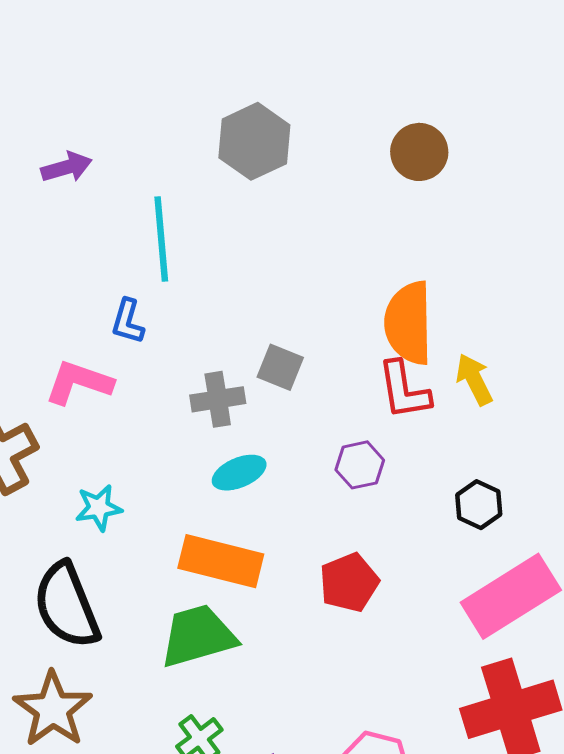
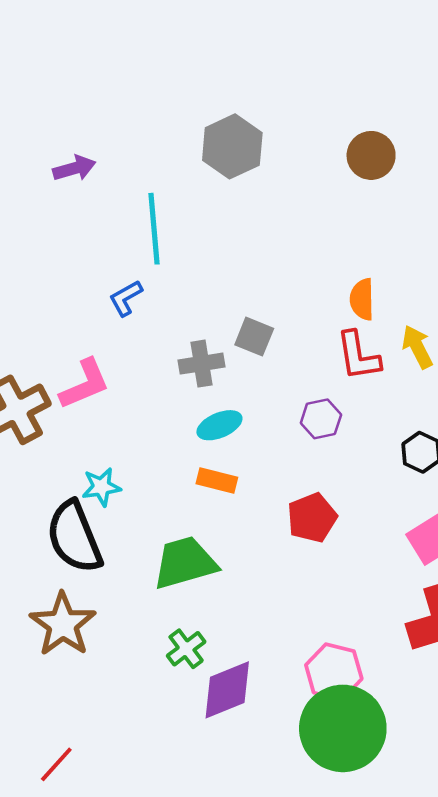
blue L-shape: (128, 321) -> (126, 298), turned 45
orange semicircle: (409, 323) -> (362, 299), size x0.6
pink L-shape: (79, 383) -> (85, 384), moved, turned 138
cyan star: (99, 508) -> (101, 487), moved
orange rectangle: (221, 561) -> (217, 480), moved, size x0.6

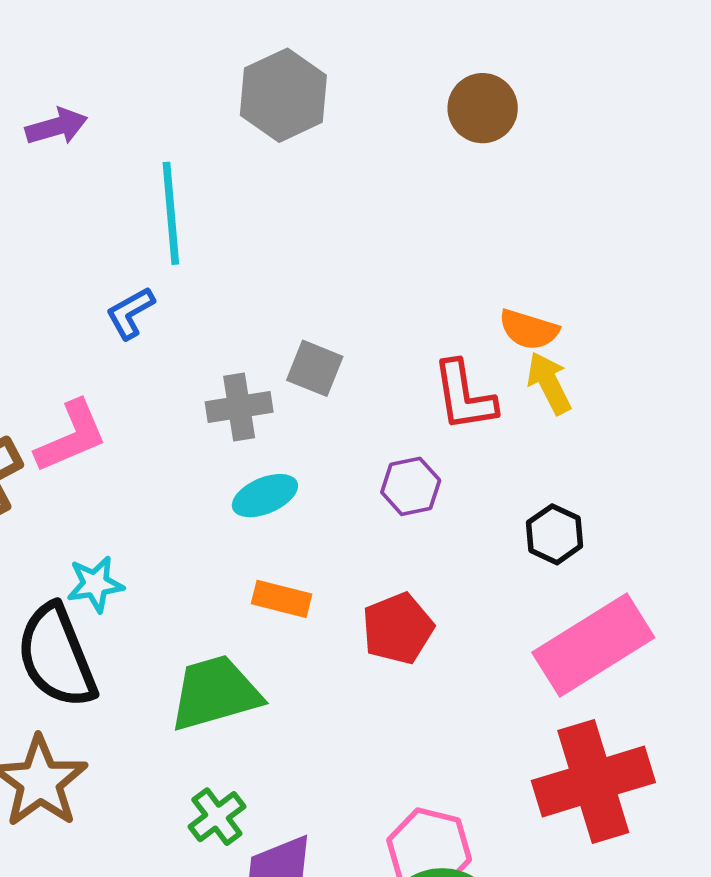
orange semicircle: (362, 299) -> (529, 330), moved, turned -72
orange rectangle: (217, 480) -> (282, 599), moved

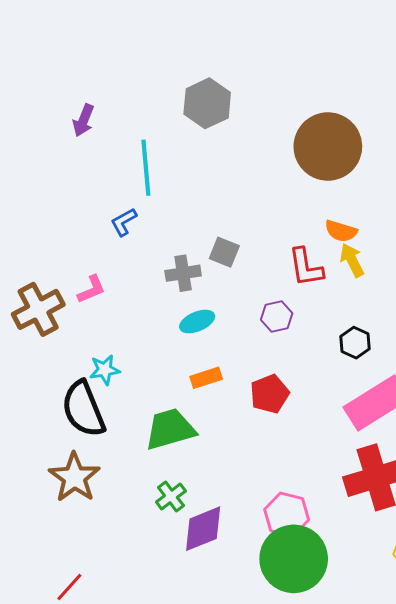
brown circle: (483, 108) -> (328, 147), moved, size x1.8
purple arrow: (56, 127) -> (83, 120), turned 128
pink L-shape: (71, 437) -> (92, 289), size x0.7
orange rectangle: (282, 599) -> (206, 378), turned -32

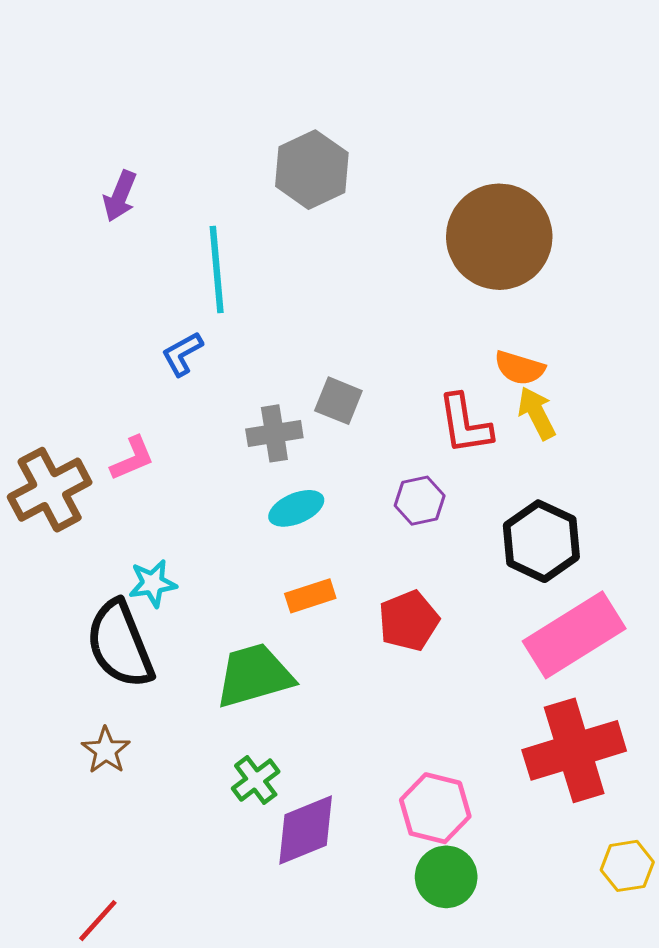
black hexagon: (355, 343) -> (541, 541), size x1.6
brown star: (74, 477) -> (106, 750), size x0.6
green circle: (294, 559) -> (446, 877), size x0.6

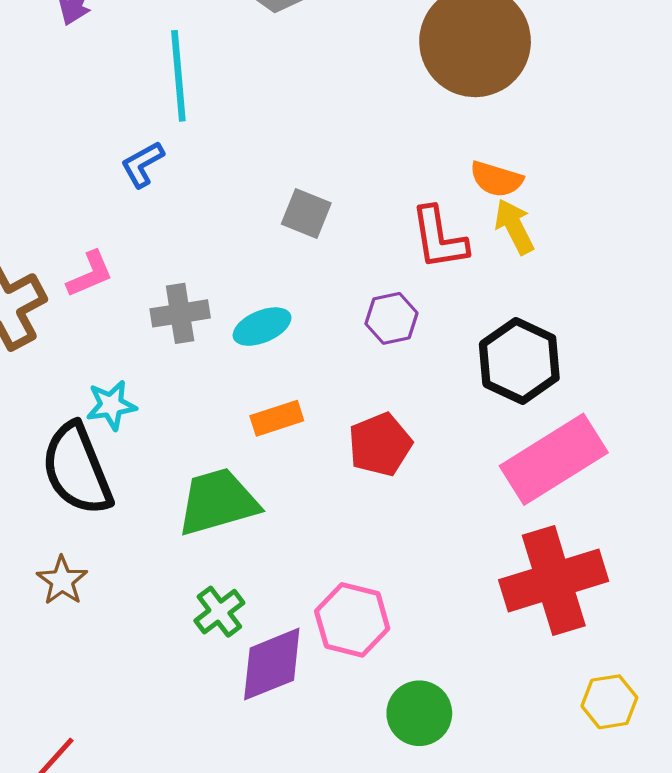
gray cross: (274, 433) -> (180, 313), moved
pink hexagon: (435, 808) -> (352, 620), moved

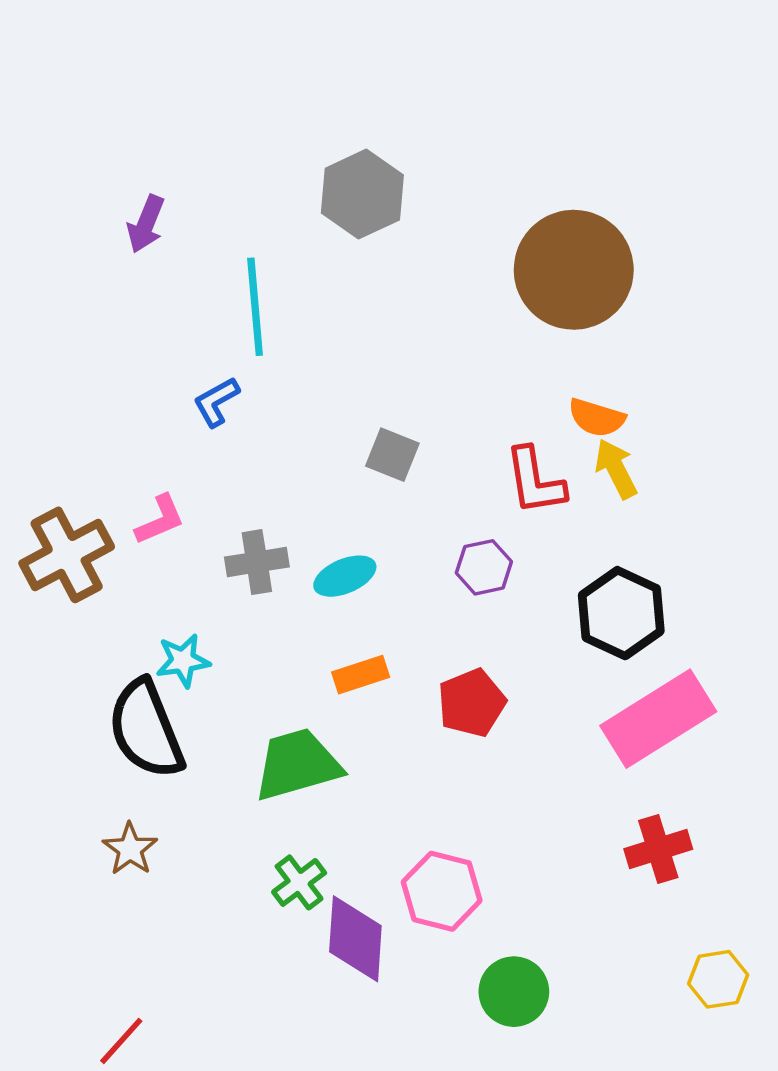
red cross: (554, 581) -> (658, 849), size x0.6
purple diamond: (272, 664) -> (355, 939), turned -64

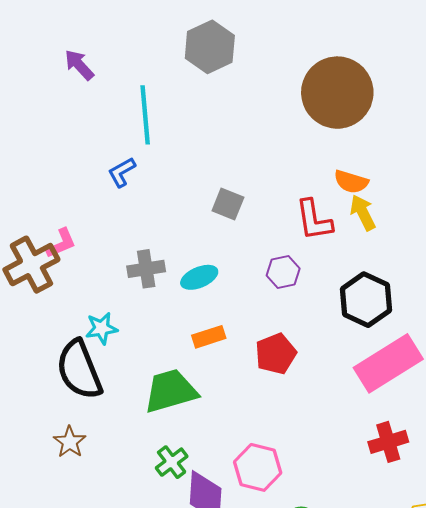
purple arrow: (146, 224) -> (79, 65), turned 116
pink L-shape: (160, 520) -> (61, 243), moved

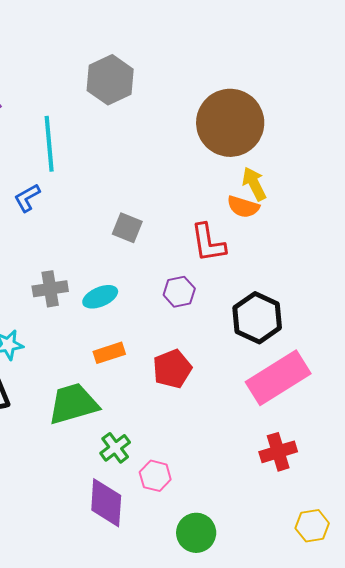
yellow arrow: (363, 213) -> (254, 184), moved
green cross: (172, 462) -> (115, 448), moved
pink hexagon: (258, 467) -> (155, 476), size x0.7

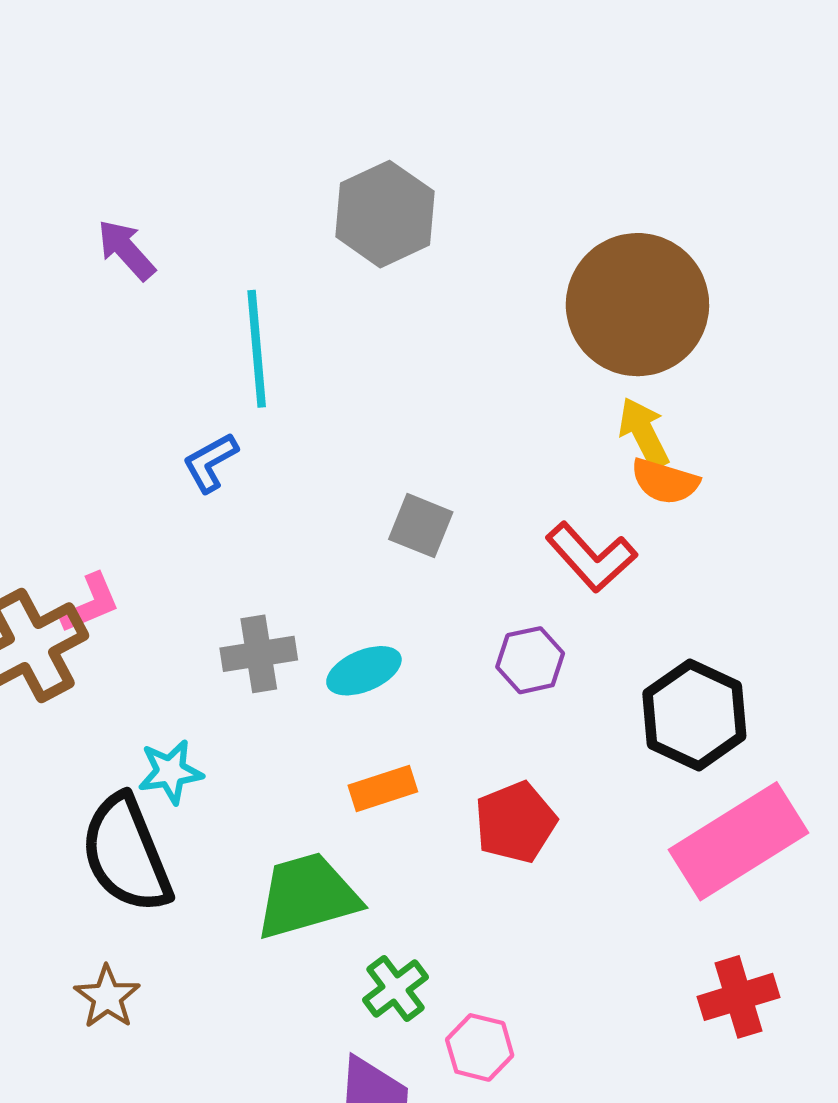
yellow arrow: (254, 184) -> (644, 433), moved
red L-shape: (208, 243) -> (591, 557), turned -33

